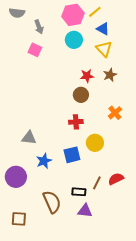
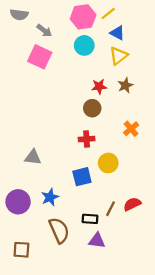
gray arrow: (39, 27) -> (44, 31), turned -32
yellow triangle: (104, 49) -> (118, 56), turned 36
pink square: (35, 50) -> (40, 57), size x1.5
blue star: (44, 161) -> (50, 197), moved

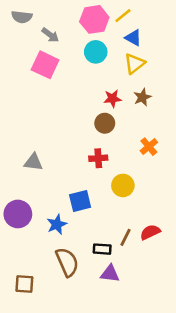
gray triangle: (33, 157) -> (33, 162), moved
blue square: (82, 177) -> (80, 201), moved
purple circle: (18, 202) -> (18, 214), moved

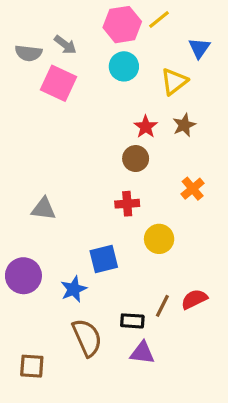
gray semicircle: (22, 17) -> (28, 53), moved
blue triangle: (133, 38) -> (199, 48), moved, turned 36
red star: (113, 99) -> (146, 127), turned -30

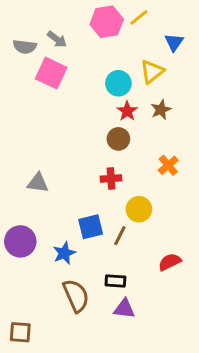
cyan circle: (124, 66) -> (118, 83), moved
brown line: (162, 306) -> (120, 236), moved
brown square: (32, 366) -> (20, 332), moved

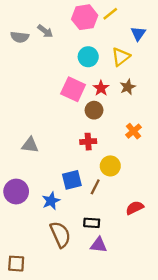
pink square: (51, 73) -> (73, 89), moved
cyan circle: (118, 83) -> (88, 57), moved

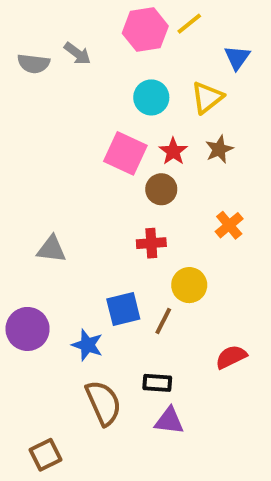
blue star: (51, 201) -> (87, 345), turned -30
brown square: (16, 264) -> (46, 455), moved, turned -30

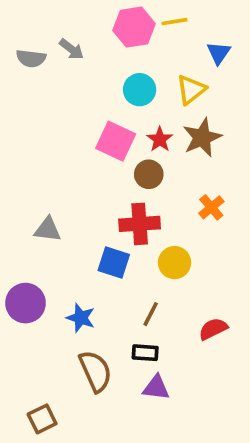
yellow line: (189, 24) -> (175, 22), turned 30
brown star: (219, 149) -> (202, 137), size x1.5
red cross: (151, 243) -> (140, 224), size x1.5
blue square: (123, 309) -> (114, 263), moved, turned 32
brown line: (163, 321) -> (151, 314), moved

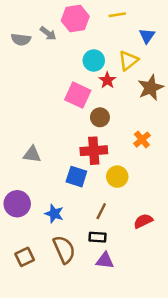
pink hexagon: (134, 27) -> (75, 19), moved
brown star: (202, 137) -> (151, 88), moved
red star: (160, 139) -> (107, 80), moved
brown square: (42, 419) -> (25, 257), moved

